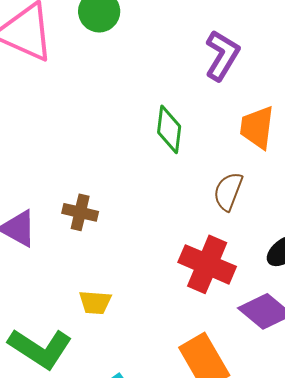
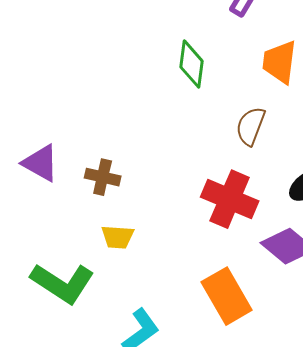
brown cross: (80, 212) -> (103, 177), moved

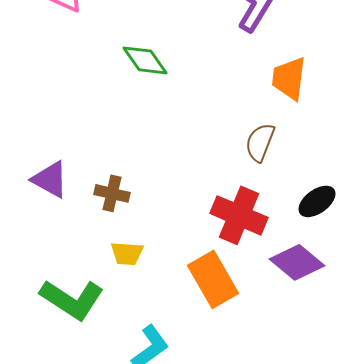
green diamond: (192, 64) -> (145, 60), moved, turned -42
orange rectangle: (227, 296) -> (213, 279), moved

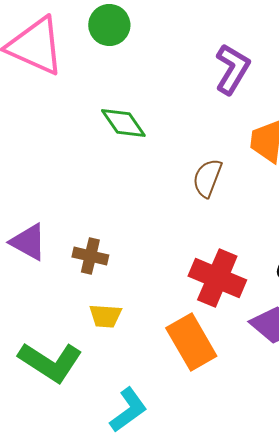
brown semicircle: (260, 142) -> (207, 178), moved

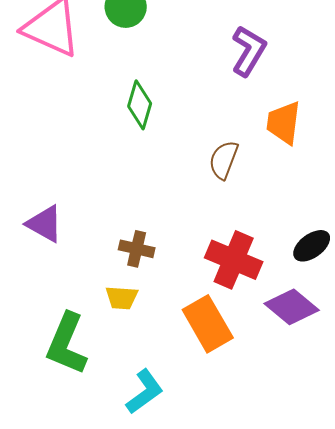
green diamond: (123, 123) -> (140, 105), turned 51
brown cross: (90, 256) -> (137, 249), moved
green L-shape: (50, 362) -> (67, 344), turned 80

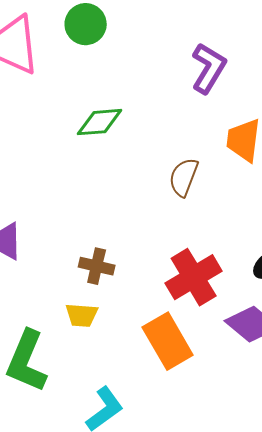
green diamond: (140, 105) -> (100, 122), turned 69
red cross: (234, 260) -> (194, 277), turned 36

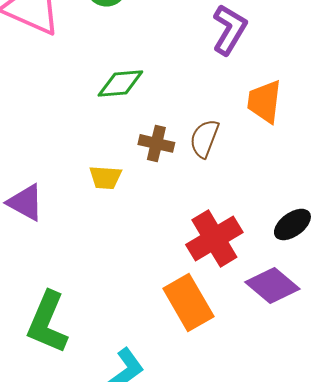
brown cross: (97, 266) -> (156, 143), moved
yellow trapezoid: (82, 315) -> (105, 177), moved

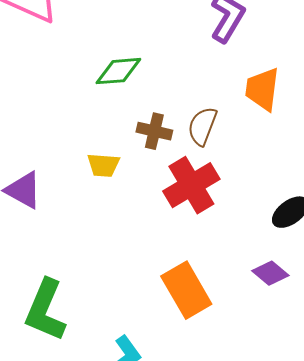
red cross: (214, 238) -> (191, 185), moved
purple diamond: (272, 285) -> (270, 273), size x0.7

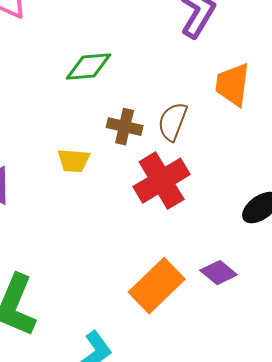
purple diamond: (270, 273) -> (219, 273), moved
orange rectangle: (186, 290) -> (157, 286), turned 76

